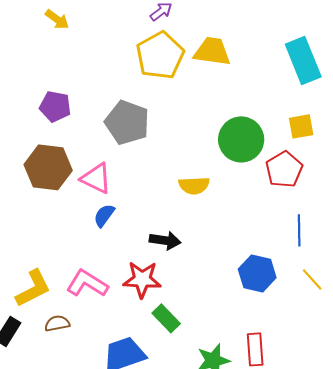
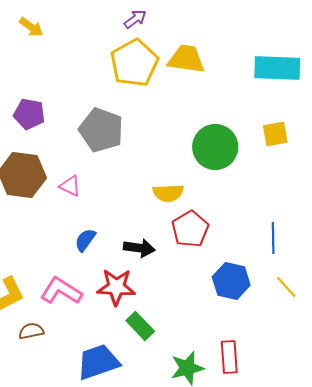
cyan rectangle: (303, 60) -> (277, 68), turned -66
red pentagon: (284, 169) -> (190, 229), moved
pink triangle: (96, 178) -> (70, 186), size x0.7
blue semicircle: (104, 215) -> (85, 240), moved

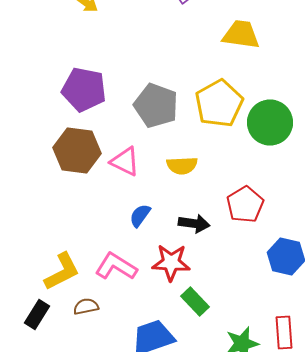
yellow pentagon: (134, 63) -> (219, 104), moved
purple pentagon: (29, 114) -> (84, 90), size x1.4
pink triangle: (70, 186) -> (125, 162), size x1.4
yellow semicircle: (168, 193) -> (182, 166), moved

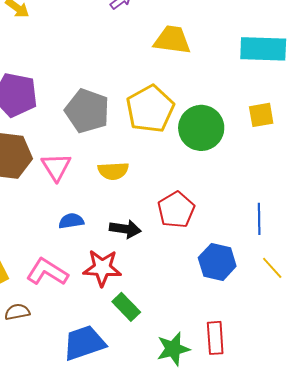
pink triangle: (125, 162) -> (56, 167), turned 32
blue semicircle: (140, 216) -> (71, 221), turned 45

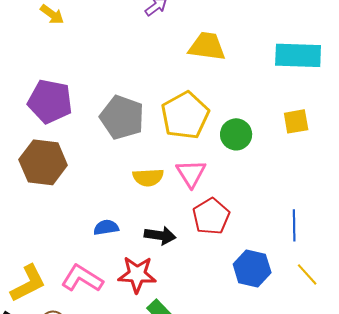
green circle: (201, 128) -> (236, 134), size x0.7
pink triangle: (56, 167) -> (191, 173), moved

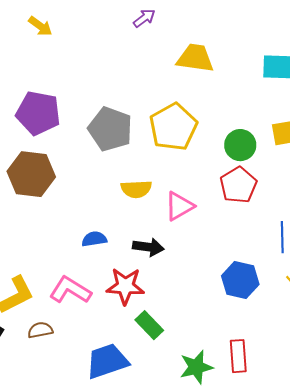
green circle: (236, 134) -> (240, 145), moved
pink triangle: (191, 173) -> (179, 206), moved, turned 32
red pentagon: (211, 216) -> (238, 185), moved

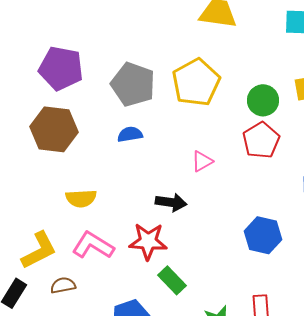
yellow semicircle: (136, 189) -> (81, 198), moved
pink triangle: (179, 206) -> (202, 161), size x0.7
blue semicircle: (94, 239) -> (130, 134), moved

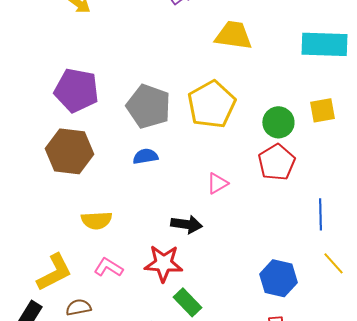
blue hexagon: (263, 235) -> (278, 278), moved
pink L-shape: (93, 245) -> (108, 267), size x0.7

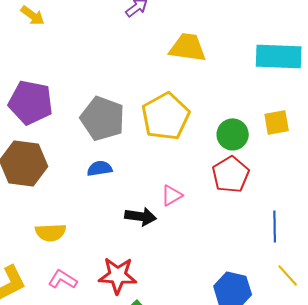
black arrow: (186, 224) -> (141, 216), moved

